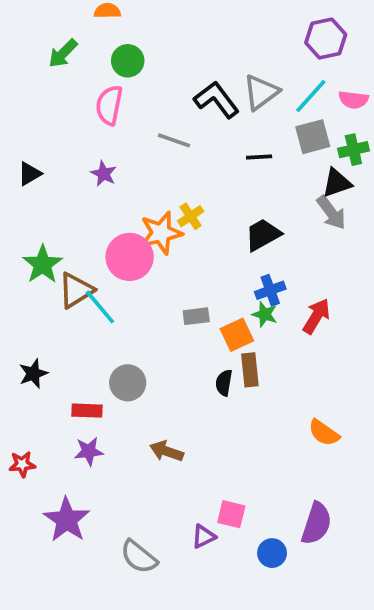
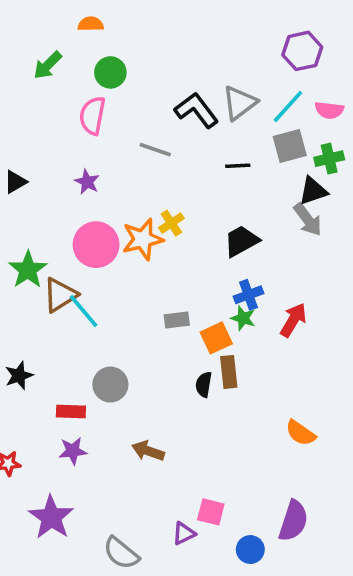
pink circle: (130, 257) -> (96, 245), moved

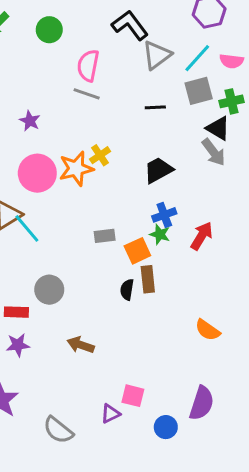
black L-shape: (196, 110) -> (130, 25), moved
pink semicircle: (92, 116) -> (88, 66), moved
black triangle: (313, 191) -> (218, 128), turned 50

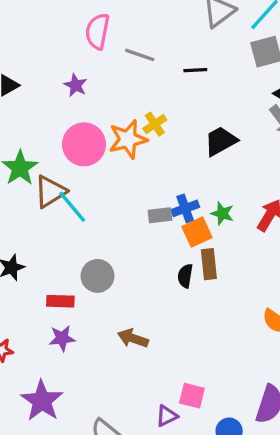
pink semicircle: (88, 66) -> (97, 31), moved
black line: (155, 107) -> (195, 70), moved
blue cross: (164, 215) -> (185, 208), moved

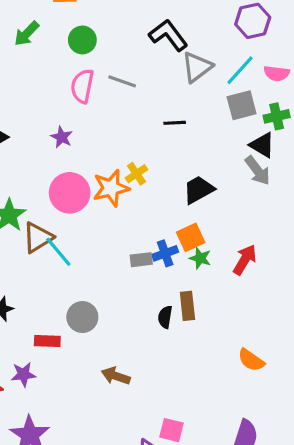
gray line: (140, 55) -> (122, 81), moved
orange square: (197, 232) -> (191, 237), moved
purple star: (62, 338) -> (23, 374), moved

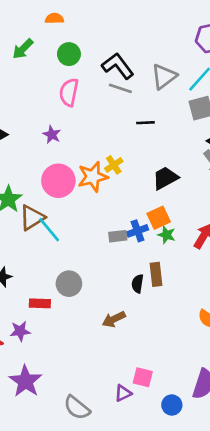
black L-shape: (168, 35) -> (118, 66), moved
gray line: (122, 81) -> (120, 88), moved
brown arrow: (116, 376) -> (114, 319), moved, turned -45

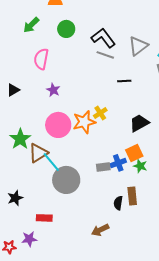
pink semicircle: (69, 92) -> (41, 59), moved
gray circle: (69, 284) -> (66, 180), moved, size x1.4

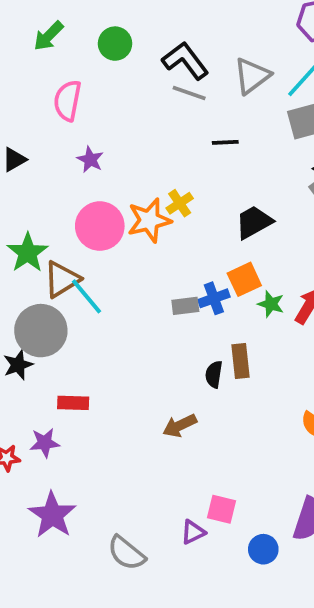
green star: (140, 166) -> (271, 304), moved
gray circle: (66, 180) -> (41, 331), moved

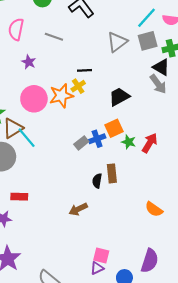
gray triangle: (252, 76) -> (117, 42), moved
gray line: (189, 93) -> (54, 37), moved
black line: (225, 142) -> (84, 70), moved
gray rectangle: (185, 306) -> (81, 143), turned -32
purple triangle: (193, 532) -> (97, 268), moved

